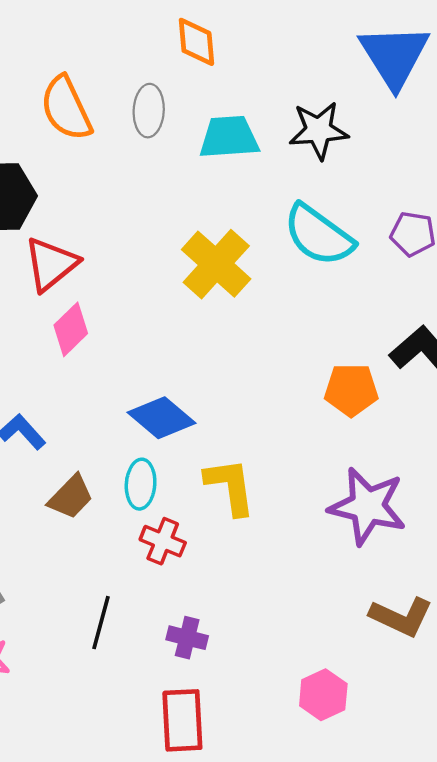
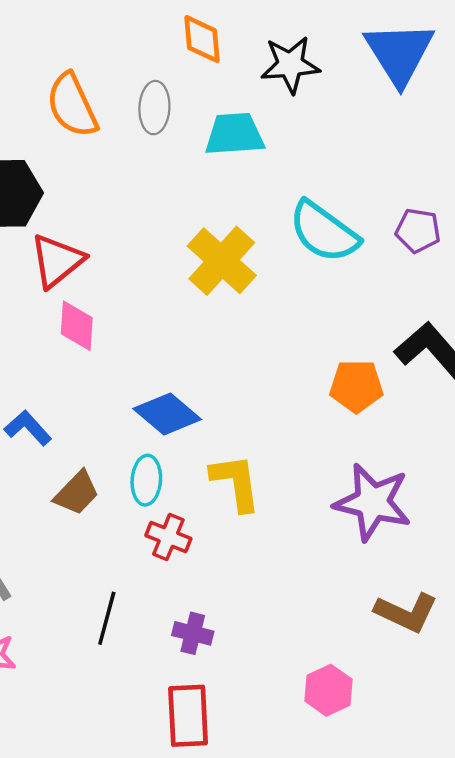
black star: (319, 130) -> (290, 65), moved
pink diamond: (71, 329) -> (77, 326), turned -42

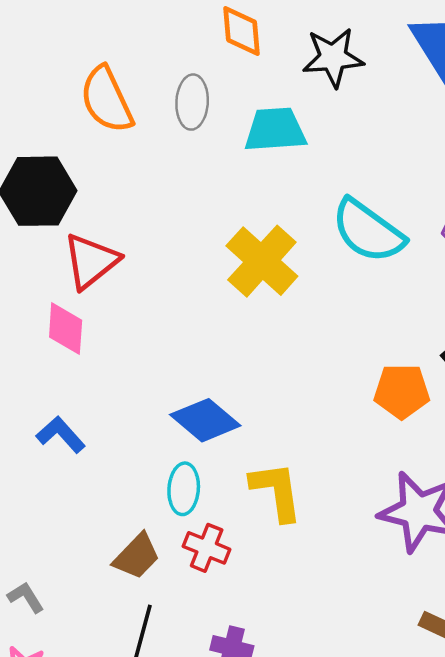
pink diamond: (77, 326) -> (66, 329), moved
brown trapezoid: (77, 493) -> (137, 556), moved

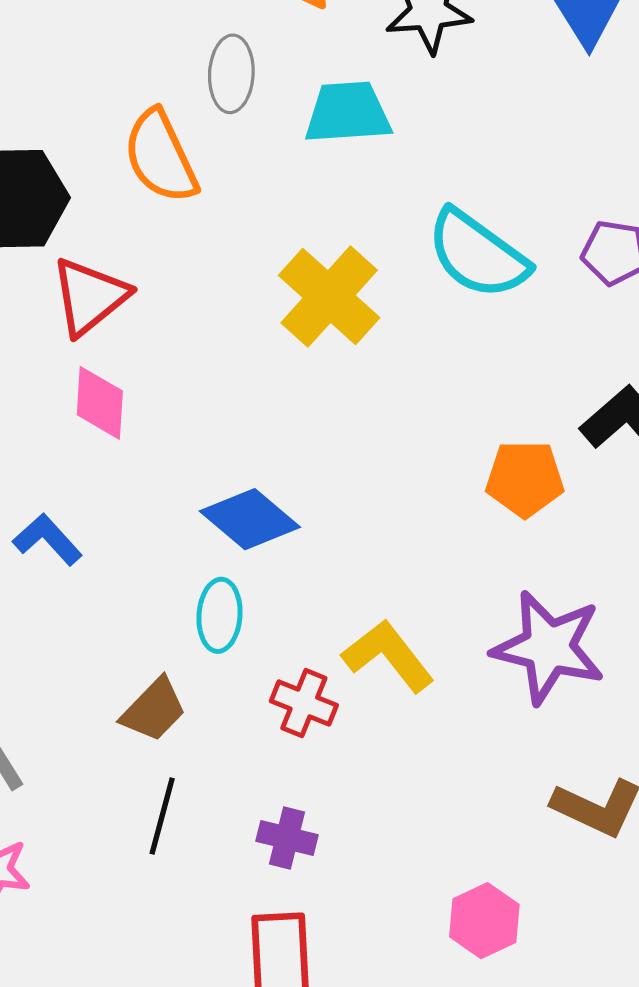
orange semicircle: (107, 100) -> (160, 157), moved
pink diamond: (66, 329) -> (100, 403), moved
yellow L-shape: (276, 491) -> (388, 656), moved, turned -30
red cross: (207, 548) -> (304, 703), moved

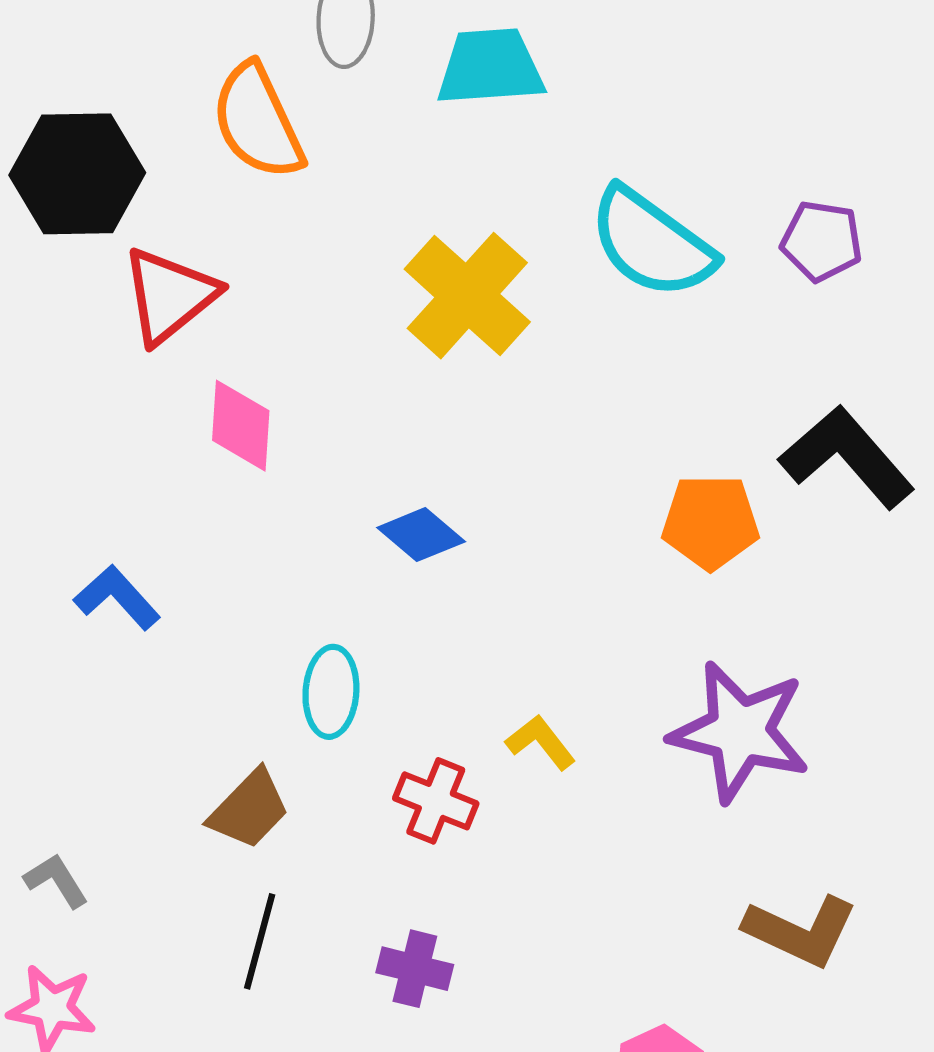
pink diamond: (100, 403) -> (241, 426), moved
blue diamond: (250, 519) -> (421, 535), moved, size x0.7
yellow L-shape: (388, 656) -> (541, 742), size x0.6

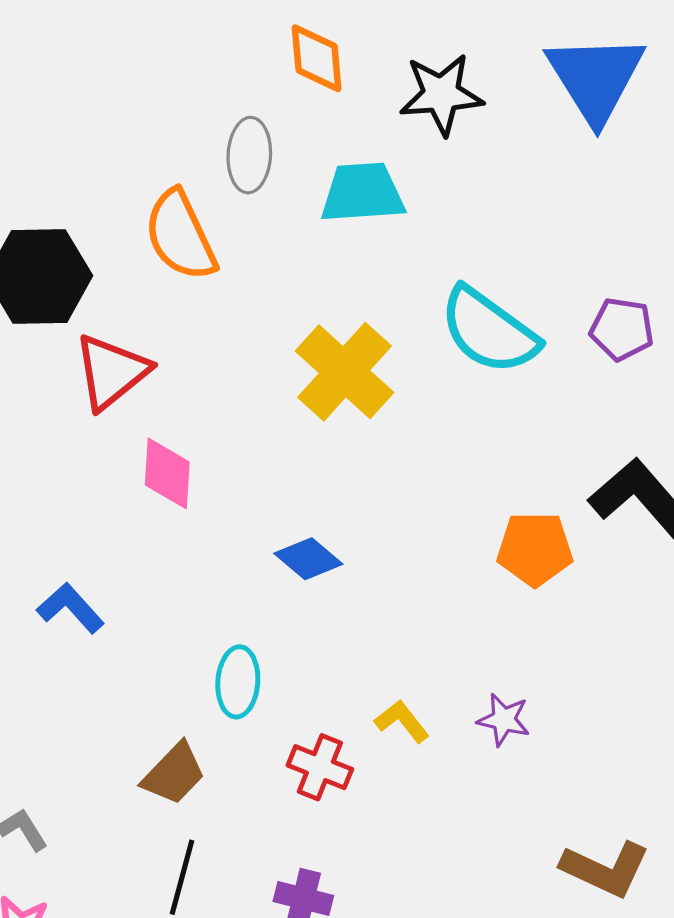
purple star: (740, 732) -> (504, 720), moved, size x0.5

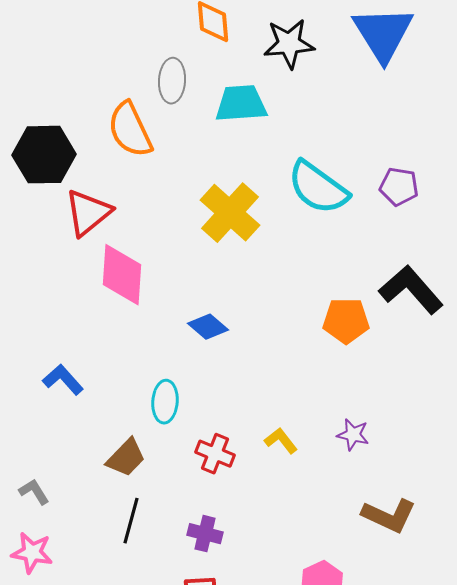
pink diamond: (167, 473) -> (122, 275), size x1.4
blue L-shape: (70, 608) -> (63, 380), moved
purple star: (504, 720) -> (353, 435), moved
yellow L-shape: (402, 721) -> (281, 441), moved

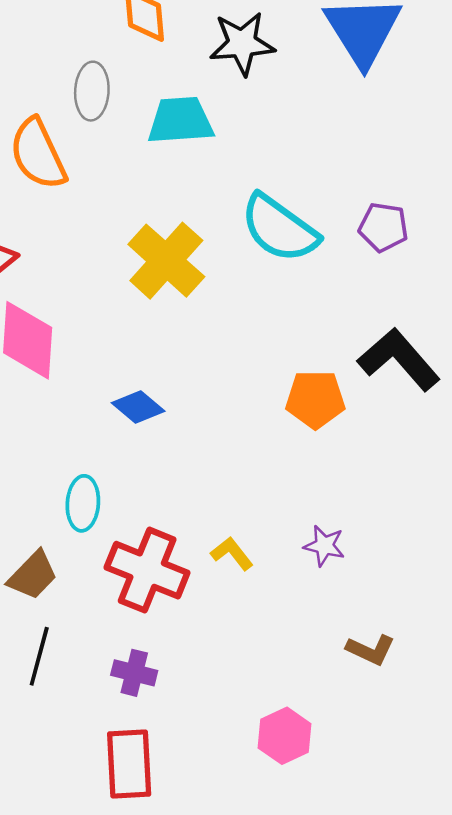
red cross: (215, 454) -> (147, 570), size x1.6
brown L-shape: (389, 516) -> (371, 650), size x0.7

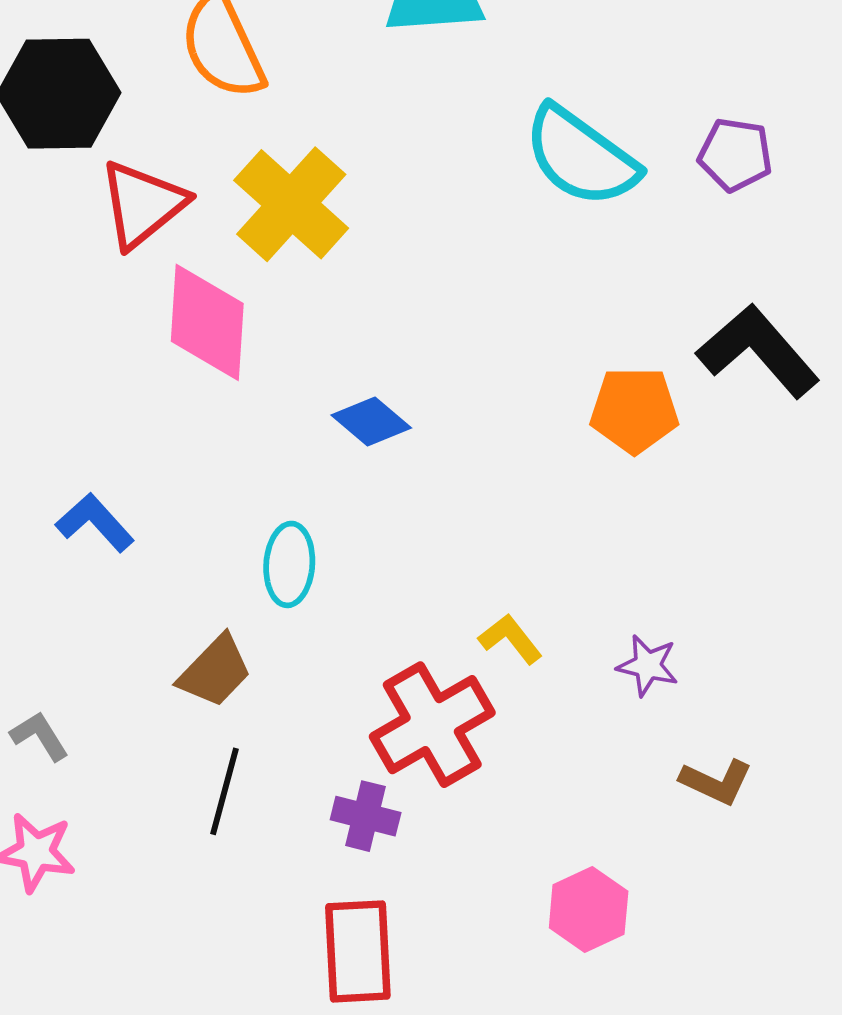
yellow cross: (166, 261) -> (291, 204), moved
purple star: (324, 546) -> (648, 666), moved
red cross: (147, 570) -> (432, 725), moved, turned 38

